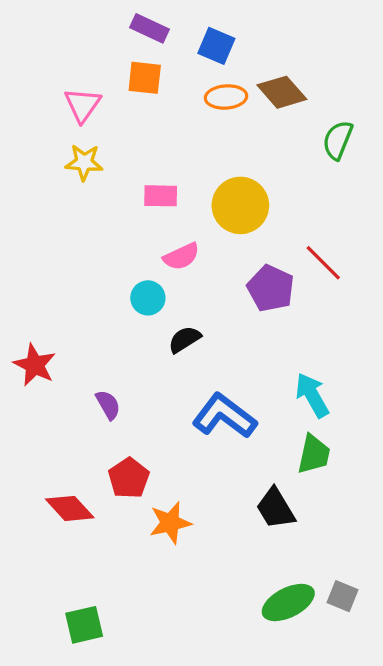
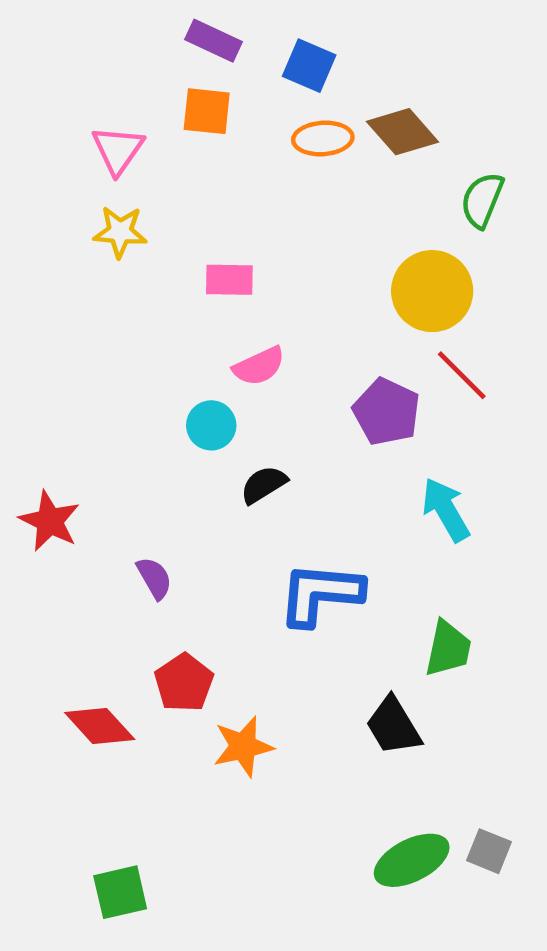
yellow circle: (240, 205) -> (432, 291), moved
cyan arrow: (312, 395) -> (446, 510), moved
blue L-shape: (224, 416) -> (321, 594), turned -32

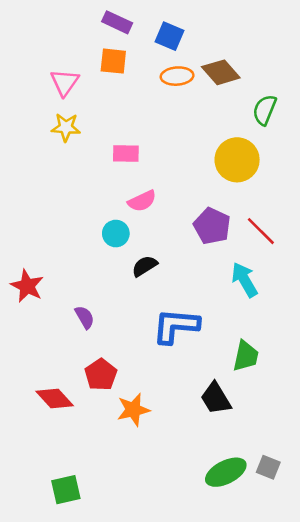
red line: (462, 375) -> (261, 231), moved

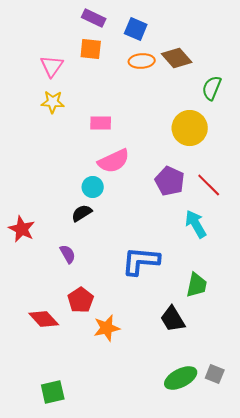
pink semicircle: (142, 201) -> (114, 161), size x1.4
black semicircle: (145, 266) -> (82, 213), moved

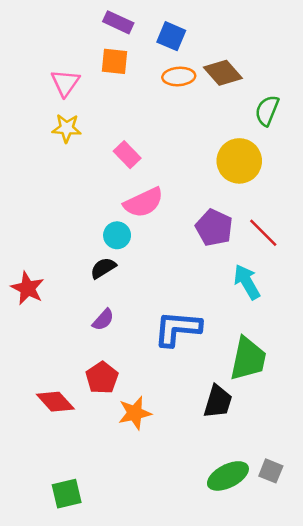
pink rectangle: (101, 123) -> (127, 155), turned 45
purple semicircle: (68, 254) -> (103, 320), moved, turned 72
green trapezoid: (197, 285) -> (248, 359), size x1.4
black trapezoid: (173, 319) -> (218, 402), turned -132

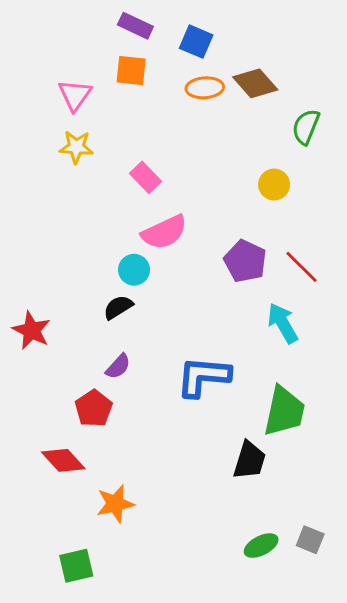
yellow circle: (239, 161) -> (274, 185), size x0.6
red pentagon: (102, 378) -> (94, 408), moved
orange star: (135, 413) -> (115, 504), moved
green ellipse: (228, 476) -> (261, 546), size x0.7

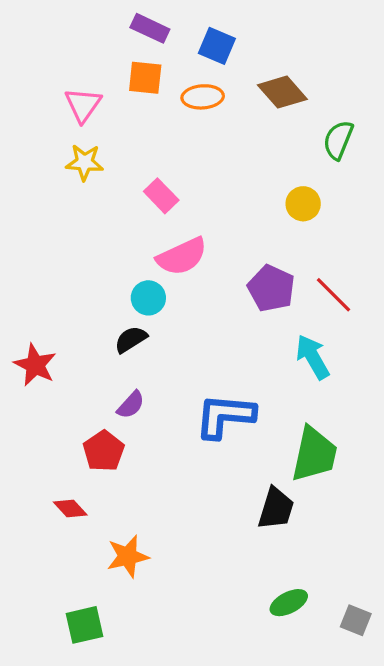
orange ellipse: (205, 88) -> (203, 97), moved
red diamond: (63, 460) -> (70, 508), size x0.7
gray square: (310, 540) -> (356, 620), moved

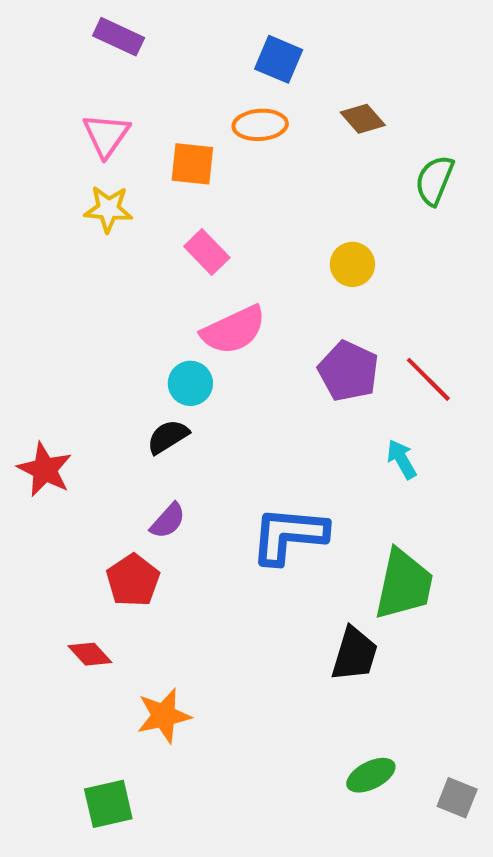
purple rectangle: (150, 28) -> (119, 37), moved
orange square: (145, 78) -> (192, 164), moved
brown diamond: (282, 92) -> (363, 119), size x0.7
yellow circle: (303, 204) -> (352, 264), moved
cyan arrow: (313, 357) -> (402, 459), size x0.7

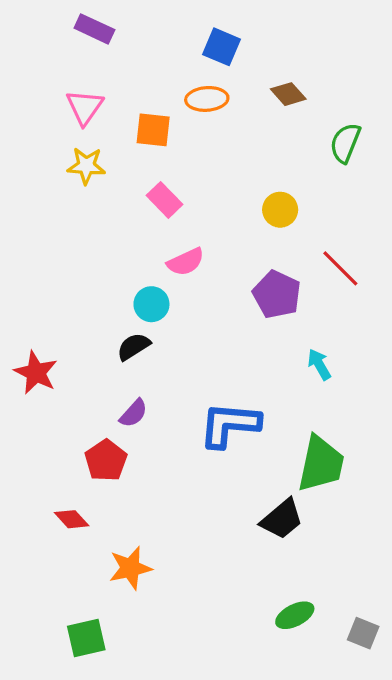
pink semicircle: (233, 330) -> (186, 262), size x0.7
red line: (428, 379) -> (340, 268), moved
black trapezoid: (355, 654) -> (282, 519), turned 33

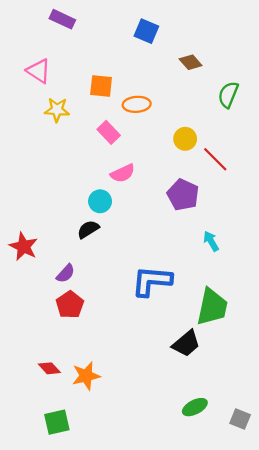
orange ellipse: (207, 99) -> (137, 104), moved
pink triangle: (85, 107) -> (39, 71), moved, turned -32
red line: (340, 268) -> (215, 159), moved
purple semicircle: (134, 413) -> (66, 273), moved
red diamond: (72, 519) -> (49, 368), moved

